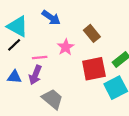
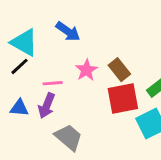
brown rectangle: (92, 33) -> (119, 70), moved

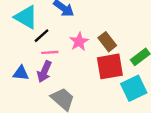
black line: (20, 66) -> (41, 36), moved

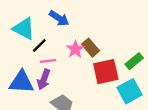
brown rectangle: (107, 42) -> (91, 48), moved
blue triangle: (21, 73) -> (22, 82), size x1.6

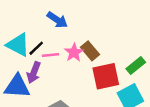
cyan triangle: (24, 28) -> (18, 45), moved
pink line: (48, 61) -> (51, 55), moved
purple arrow: (44, 79) -> (34, 73), moved

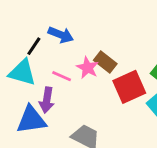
black line: (36, 48) -> (34, 46), moved
pink line: (51, 55) -> (62, 76), turned 42

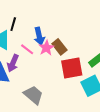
blue arrow: (61, 35) -> (39, 36), moved, turned 42
black line: (34, 46) -> (13, 24), turned -32

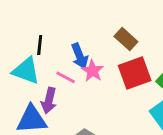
brown rectangle: (59, 47) -> (126, 39), moved
red square: (72, 68) -> (135, 73), moved

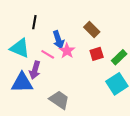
black line: (40, 45) -> (34, 22), moved
red square: (135, 73) -> (97, 54), size x0.6

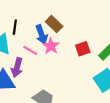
black line: (34, 22) -> (15, 27), moved
brown rectangle: (92, 30) -> (54, 24), moved

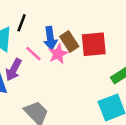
brown rectangle: (54, 24) -> (69, 41), moved
red square: (83, 49) -> (94, 44), moved, size x1.5

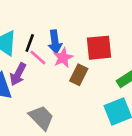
black line: (22, 23) -> (30, 43), moved
brown rectangle: (69, 41) -> (79, 75), moved, turned 60

